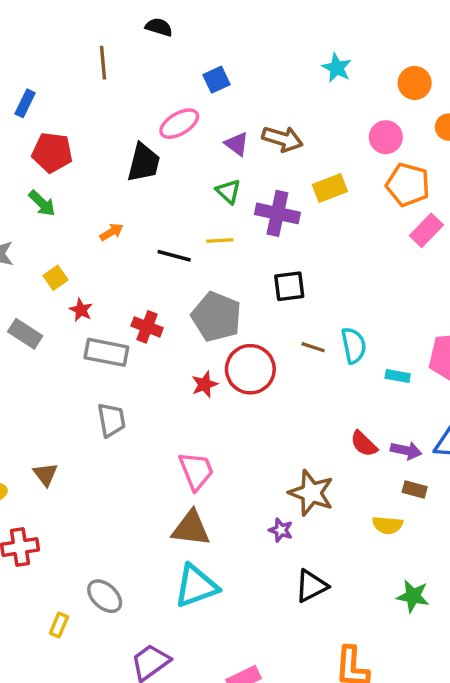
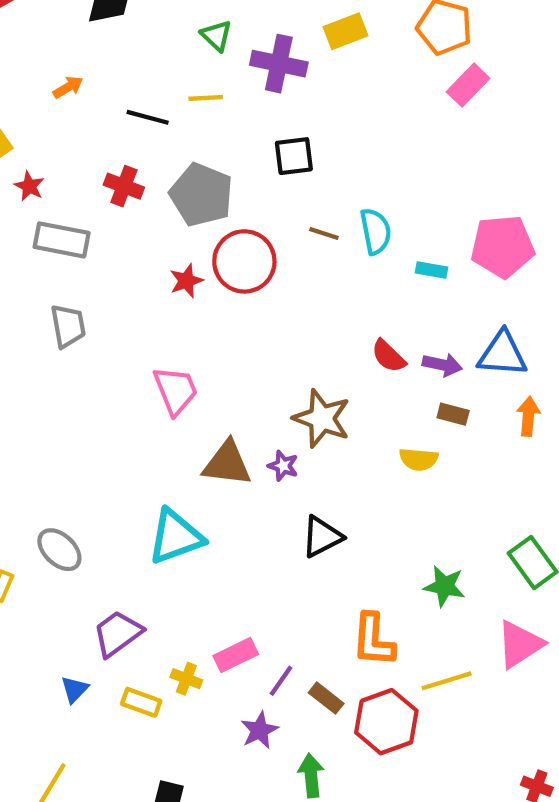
red cross: (147, 327) -> (124, 186), moved
brown triangle: (191, 528) -> (227, 464), moved
green star: (413, 596) -> (444, 586), moved

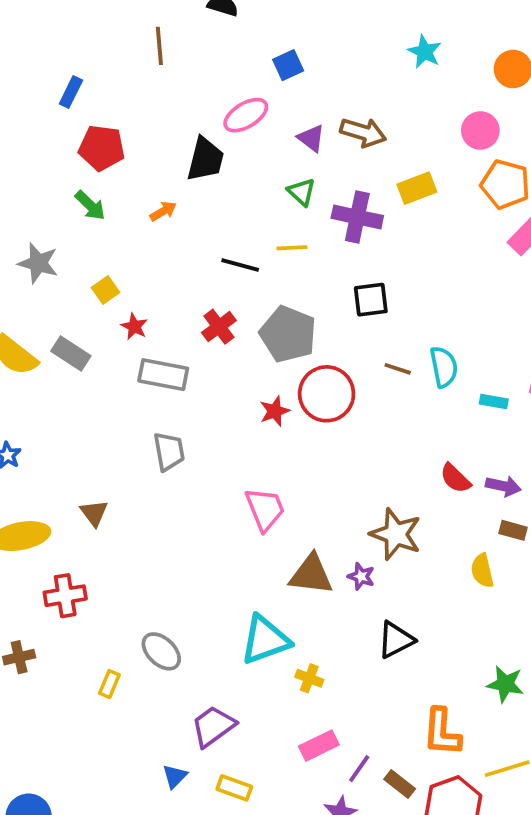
orange arrow: (68, 87) -> (163, 211), moved
red cross: (124, 186) -> (219, 327), turned 32
yellow semicircle: (419, 459) -> (482, 571), turned 72
yellow cross: (186, 679) -> (309, 678), moved

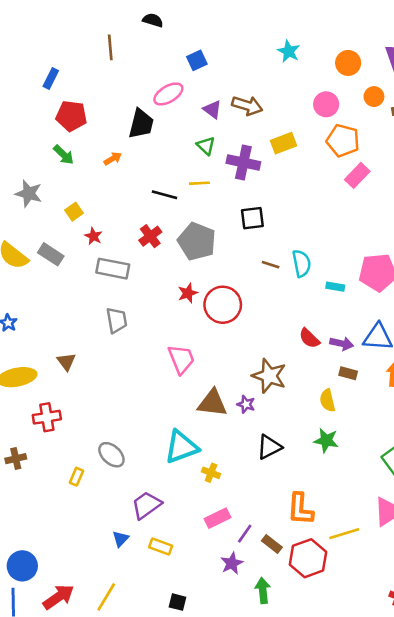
red circle: (327, 394) -> (223, 305), moved
green star: (505, 684) -> (326, 440), moved

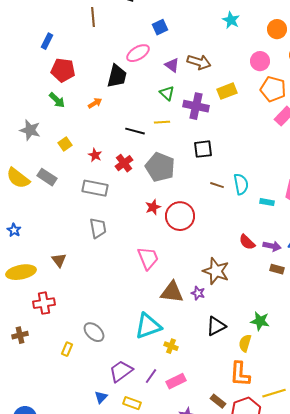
red star: (93, 236) -> (95, 155), moved
yellow semicircle: (327, 400) -> (245, 343), moved, turned 30
purple line: (245, 534) -> (151, 376), moved

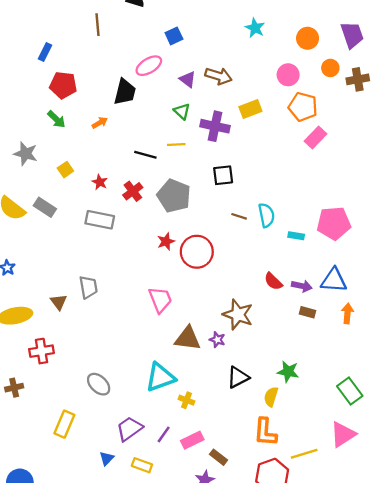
gray trapezoid: (98, 228) -> (88, 287), moved
yellow rectangle: (67, 349) -> (64, 424), moved, size x1.6
brown rectangle: (218, 401) -> (218, 457), moved

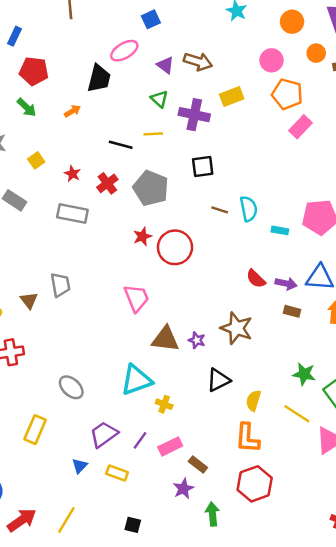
brown star: (238, 315) -> (237, 328), moved
green star: (288, 372) -> (304, 374), moved
yellow line: (304, 454) -> (297, 414), moved, turned 50

